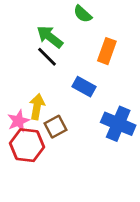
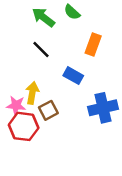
green arrow: (50, 37) -> (43, 17), moved
pink star: (18, 121) -> (16, 105), turned 30
blue cross: (118, 124) -> (103, 108), turned -36

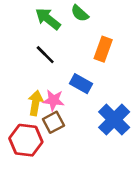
pink star: (16, 105) -> (53, 100), moved
blue cross: (103, 108) -> (114, 120), turned -32

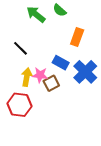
black line: (45, 55) -> (21, 48), moved
blue cross: (114, 120) -> (85, 72), moved
brown square: (53, 122) -> (51, 83), moved

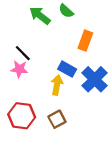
pink star: (40, 75) -> (19, 69), moved
yellow arrow: (27, 77) -> (57, 85), moved
brown square: (51, 83) -> (57, 119), moved

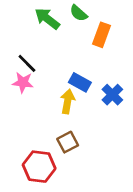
orange rectangle: (85, 41) -> (102, 35), moved
blue cross: (95, 79) -> (112, 95), size x0.7
red hexagon: (22, 116) -> (39, 167), moved

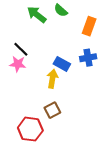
orange rectangle: (102, 35) -> (89, 26), moved
blue cross: (112, 95) -> (88, 58), moved, turned 35

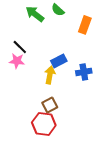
blue cross: (88, 58) -> (84, 72), moved
blue rectangle: (62, 64) -> (59, 61), turned -56
red hexagon: (30, 129) -> (44, 124), moved

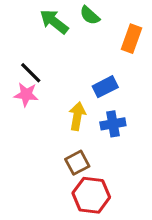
blue rectangle: (59, 61) -> (105, 87), moved
blue cross: (84, 72) -> (113, 124), moved
red hexagon: (44, 124) -> (91, 195), moved

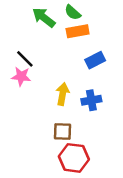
orange rectangle: (132, 39) -> (78, 31), moved, turned 60
blue rectangle: (105, 87) -> (95, 60), moved
brown square: (77, 163) -> (63, 132), turned 30

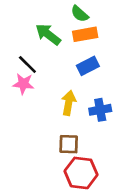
green arrow: (44, 17) -> (48, 34), moved
blue rectangle: (95, 60) -> (88, 66), moved

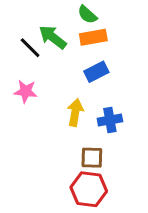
black line: (27, 65) -> (30, 48), moved
brown square: (69, 144) -> (92, 158), moved

